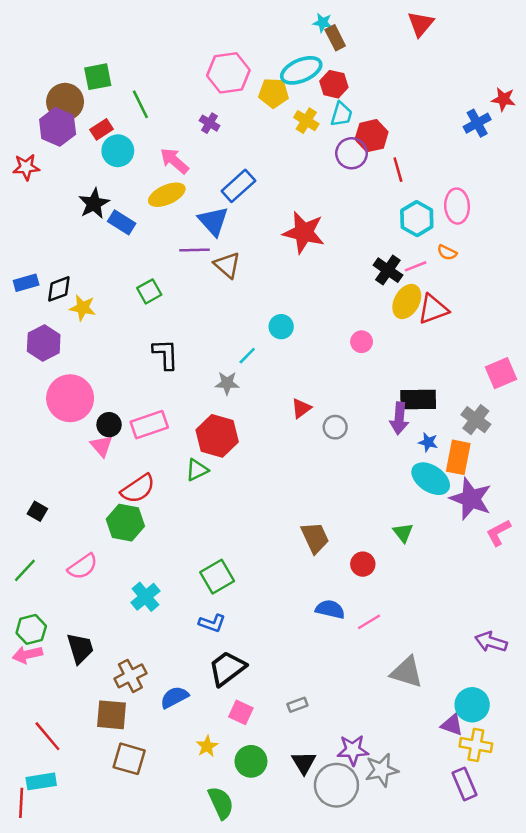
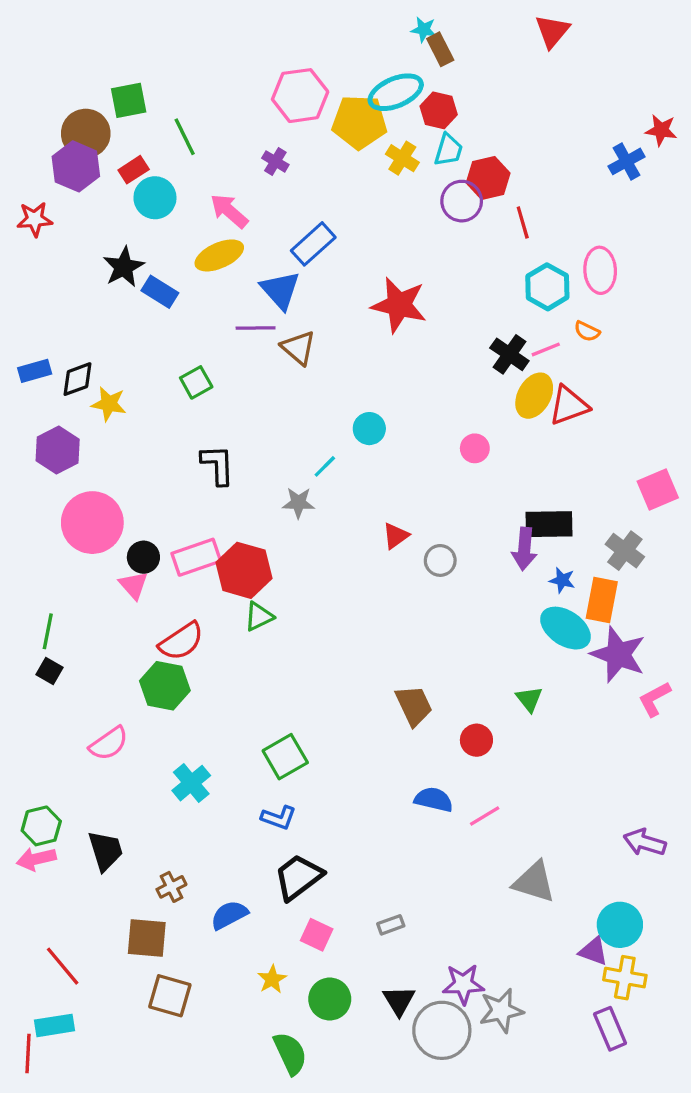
yellow pentagon: (274, 93) -> (359, 122), size x1.4
red hexagon: (217, 436) -> (244, 570), moved
green line: (25, 570) -> (48, 631), moved, turned -32
brown cross: (130, 676) -> (171, 887), size x0.7

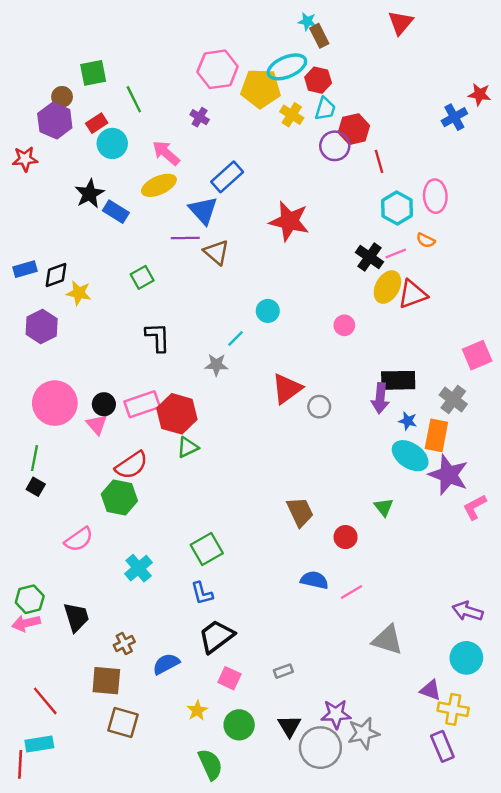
brown circle: (86, 133) -> (62, 97), size x0.6
pink circle: (92, 523) -> (55, 403), moved
red triangle: (396, 536) -> (287, 389), size x1.6
blue L-shape: (279, 818) -> (202, 593), turned 55
cyan circle: (620, 925) -> (466, 658), moved

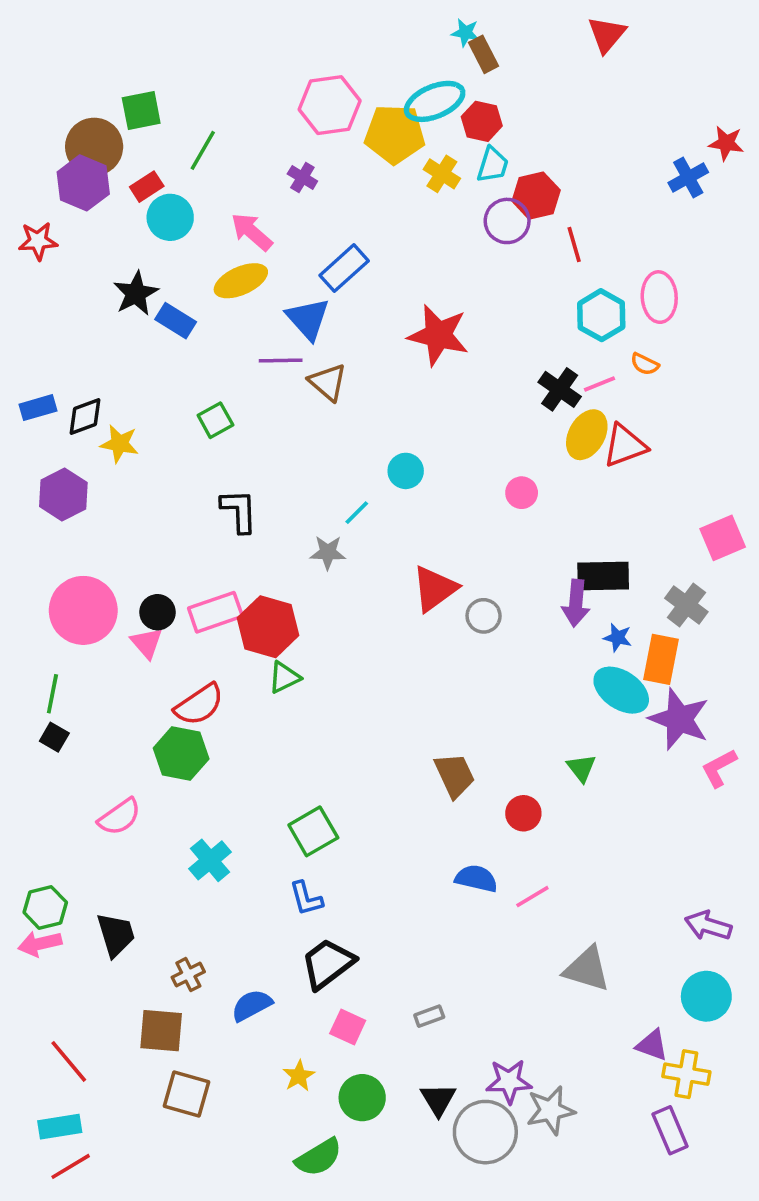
brown circle: (62, 97) -> (94, 147), size x1.8
green line: (134, 99) -> (203, 150), turned 56
red line: (20, 764) -> (71, 1166), moved, turned 56
green semicircle: (210, 764) -> (319, 1157), turned 84

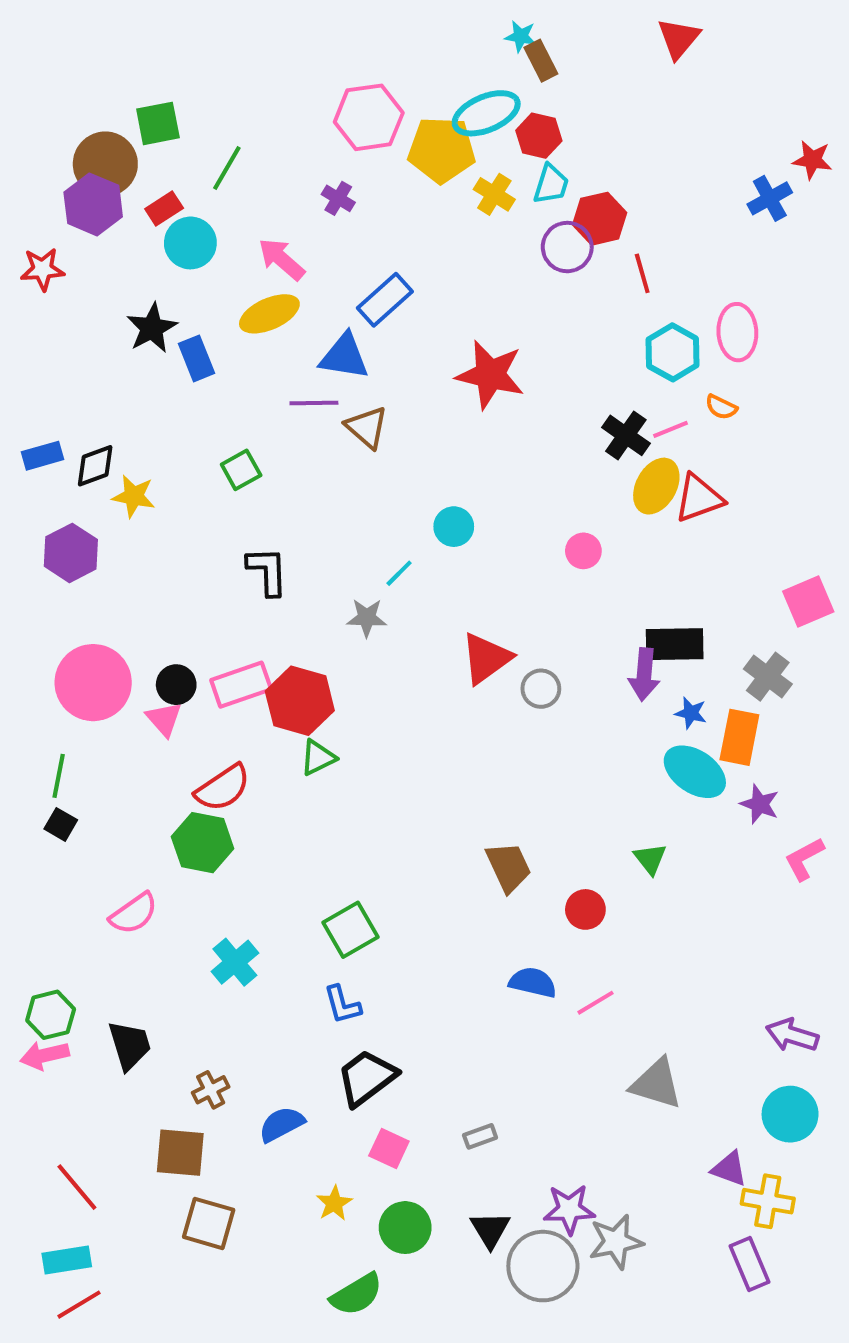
blue triangle: (308, 319) -> (344, 356), turned -39
blue rectangle: (176, 321) -> (196, 358), turned 36
purple star: (679, 719) -> (760, 804), size x0.6

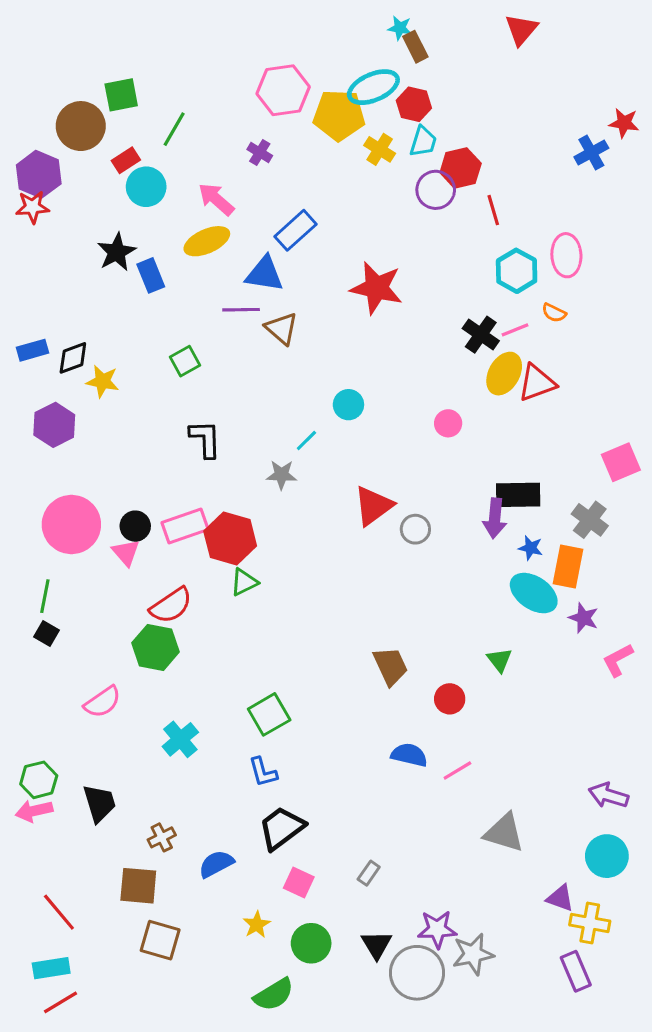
purple hexagon: (93, 204) -> (39, 174), moved
gray rectangle: (480, 1136) -> (369, 873), turned -35

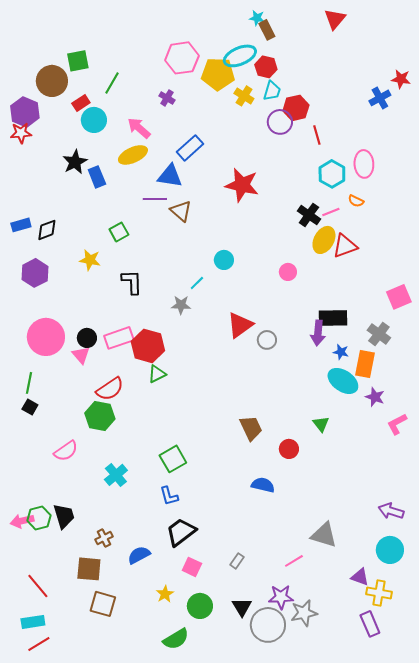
yellow star: (103, 381) -> (90, 260), moved
pink line: (457, 770) -> (294, 561), moved
green hexagon: (39, 780) -> (39, 518), moved

